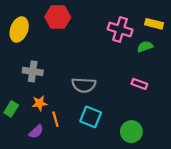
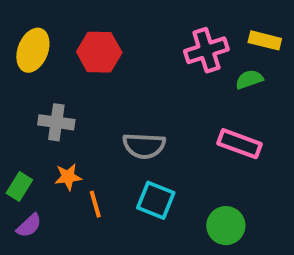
red hexagon: (58, 17) -> (99, 52), moved
pink cross: (120, 29) -> (206, 50), turned -35
pink rectangle: (139, 84) -> (240, 144), size x1.5
purple semicircle: (36, 132) -> (29, 226), moved

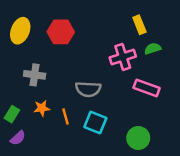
yellow rectangle: (265, 40) -> (139, 25), moved, turned 54
pink cross: (206, 50) -> (123, 57), moved
orange line: (95, 204) -> (66, 117), moved

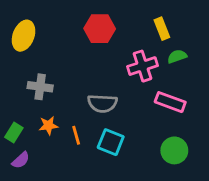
red hexagon: (61, 32) -> (100, 29), moved
green circle: (138, 138) -> (174, 150), moved

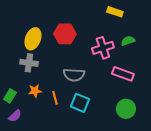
red hexagon: (100, 29) -> (65, 34), moved
yellow rectangle: (162, 29) -> (115, 12), moved, turned -49
yellow ellipse: (24, 36) -> (33, 39), moved

